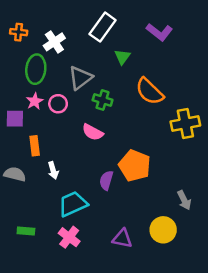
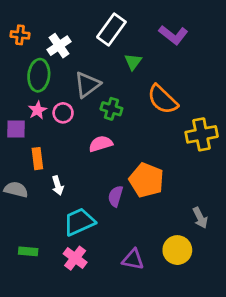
pink semicircle: (93, 132) -> (101, 144), turned 135

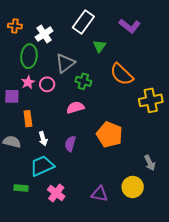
purple semicircle: (115, 196) -> (70, 144), moved
cyan trapezoid: (79, 222) -> (42, 166), moved

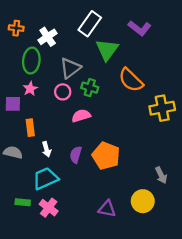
green triangle: (99, 46) -> (107, 50), size x1.6
pink circle: (47, 84) -> (63, 92), moved
orange pentagon: (109, 135) -> (106, 156), moved
pink cross: (56, 193) -> (49, 208), moved

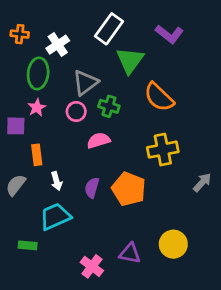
yellow cross: (162, 108) -> (163, 150), moved
gray semicircle: (13, 152) -> (16, 185), turned -66
gray arrow: (161, 175) -> (202, 182), moved, turned -112
pink cross: (49, 208) -> (92, 266), moved

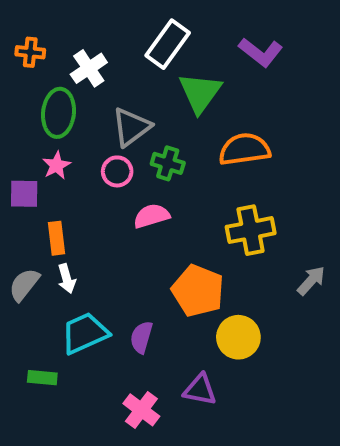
orange semicircle: (159, 97) -> (244, 149), turned 128
white arrow: (56, 181) -> (67, 279), moved
purple semicircle: (92, 188) -> (141, 337), moved
yellow circle: (173, 244) -> (238, 337), moved

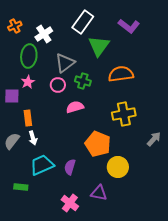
orange cross: (30, 52) -> (15, 26), turned -32

